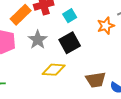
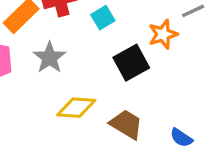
black square: (70, 43) -> (131, 63), moved
brown trapezoid: (96, 80) -> (126, 124), moved, turned -140

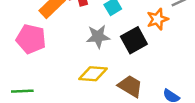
gray star: (50, 58) -> (98, 37), moved, turned 30

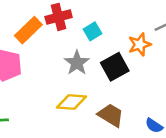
gray star: (98, 37) -> (77, 63), turned -30

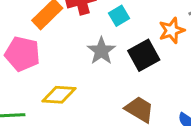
yellow diamond: (72, 102) -> (59, 95), moved

